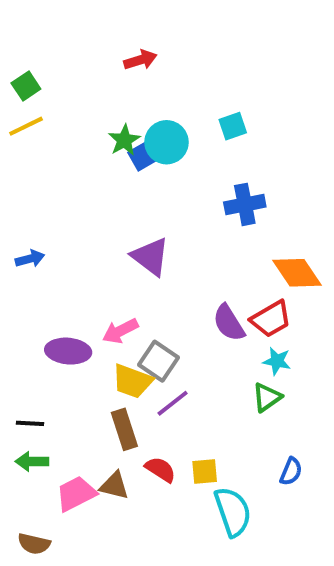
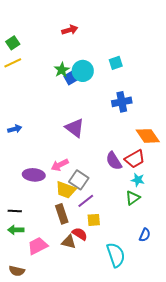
yellow square: (205, 472) -> (94, 220), moved
brown triangle: (114, 486) -> (69, 242), moved

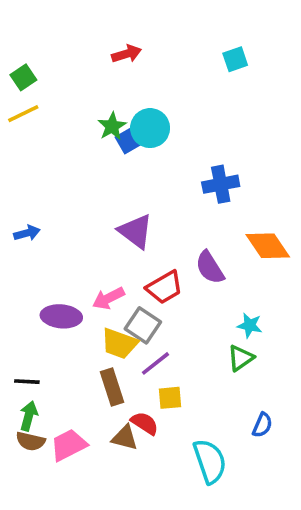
cyan square: (116, 63) -> (235, 59), moved
red trapezoid: (135, 159) -> (165, 287), moved
purple semicircle: (114, 161) -> (210, 267), moved
green arrow: (16, 230) -> (29, 416), turned 105
brown semicircle: (17, 271) -> (31, 441), moved

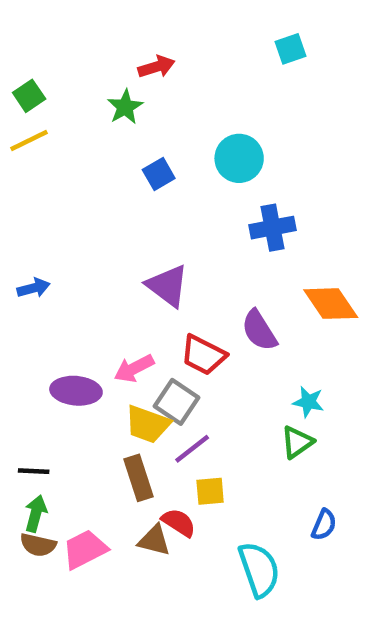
cyan square: (235, 59) -> (290, 49), moved
green star: (112, 126) -> (125, 107), moved
cyan circle: (150, 128) -> (239, 158), moved
red trapezoid: (165, 287) -> (203, 355), turned 57

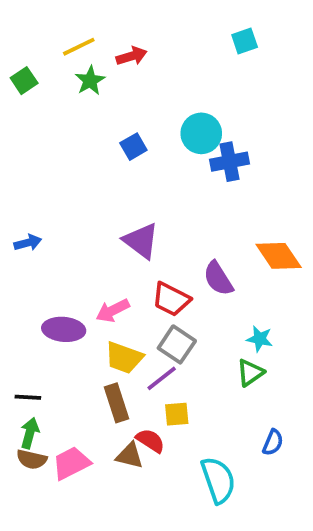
green star: (125, 107) -> (90, 81), moved
yellow line: (29, 140) -> (79, 47), moved
blue cross: (273, 228) -> (230, 162), moved
gray square: (177, 402) -> (177, 344), moved

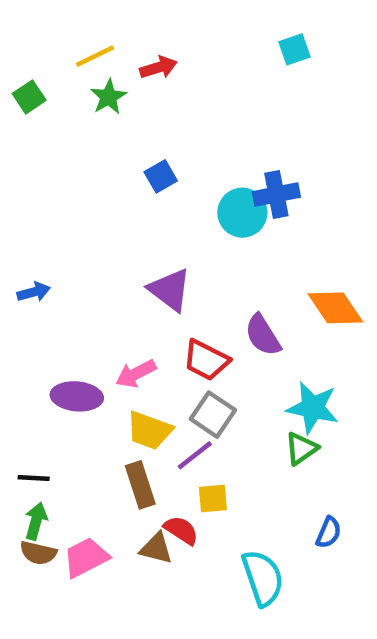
cyan circle: (201, 133) -> (242, 213), moved
cyan star: (260, 339) -> (313, 408), size x1.6

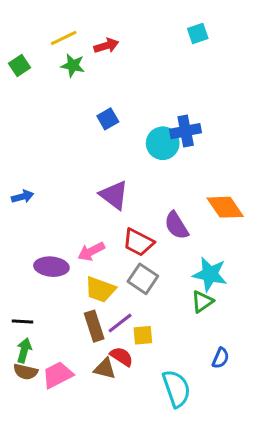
green star: (109, 97) -> (73, 66), turned -30
purple line: (195, 455) -> (120, 323), moved

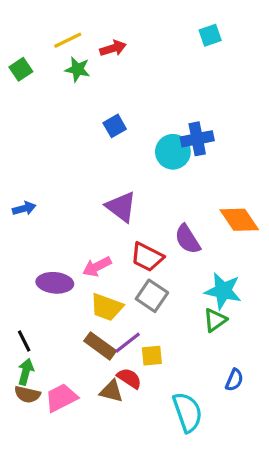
black line: (23, 321) -> (24, 341), turned 60
brown rectangle: (94, 326) -> (100, 346), turned -36

